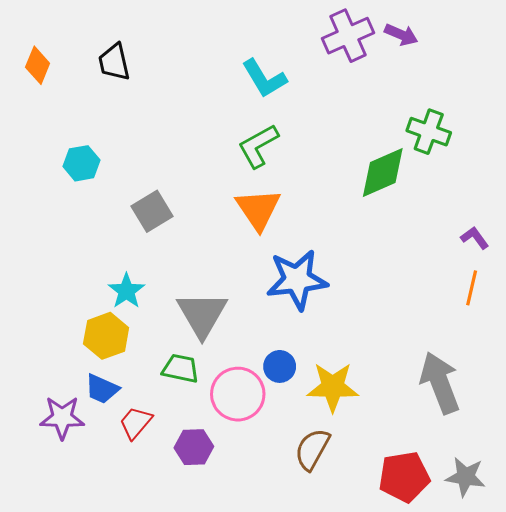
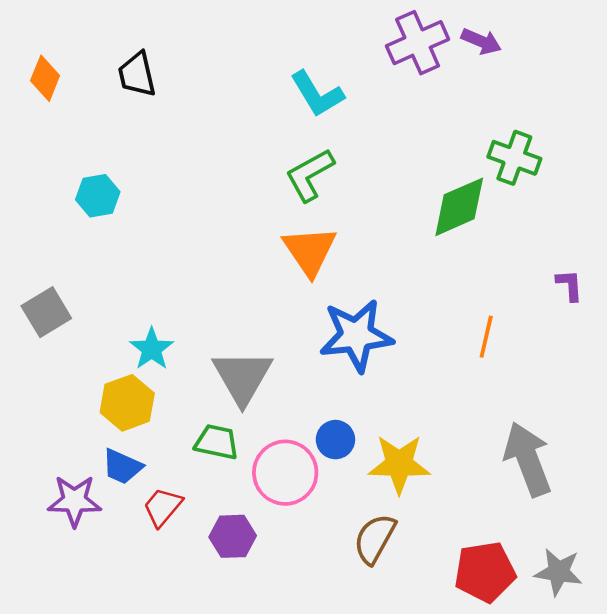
gray square: (152, 211) -> (46, 312), moved
purple L-shape: (475, 238) -> (569, 285), turned 32
orange line: (472, 288) -> (486, 337), moved

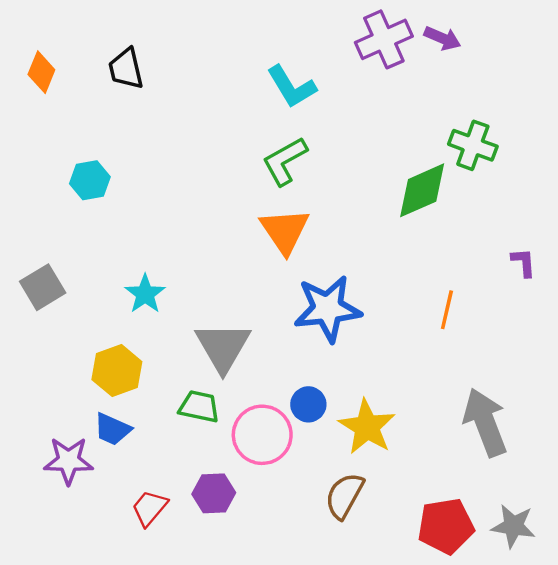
cyan star: (152, 349) -> (145, 294), moved
yellow star: (399, 464) -> (367, 427), turned 30
red trapezoid: (163, 507) -> (150, 508), moved

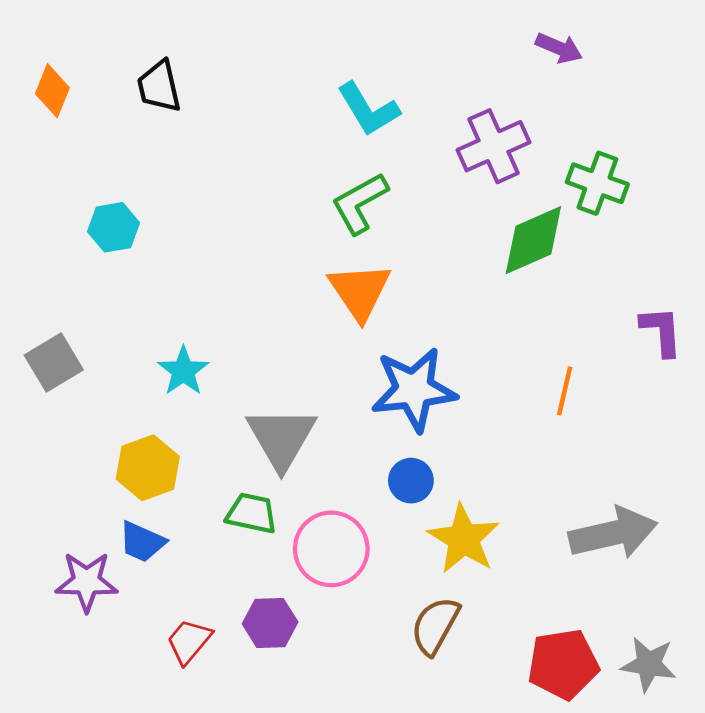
purple cross: (384, 39) -> (493, 146), moved
purple L-shape: (524, 262) -> (661, 331), size x1.4
blue circle: (308, 404) -> (411, 481), moved
gray arrow: (485, 422) -> (613, 533), turned 98

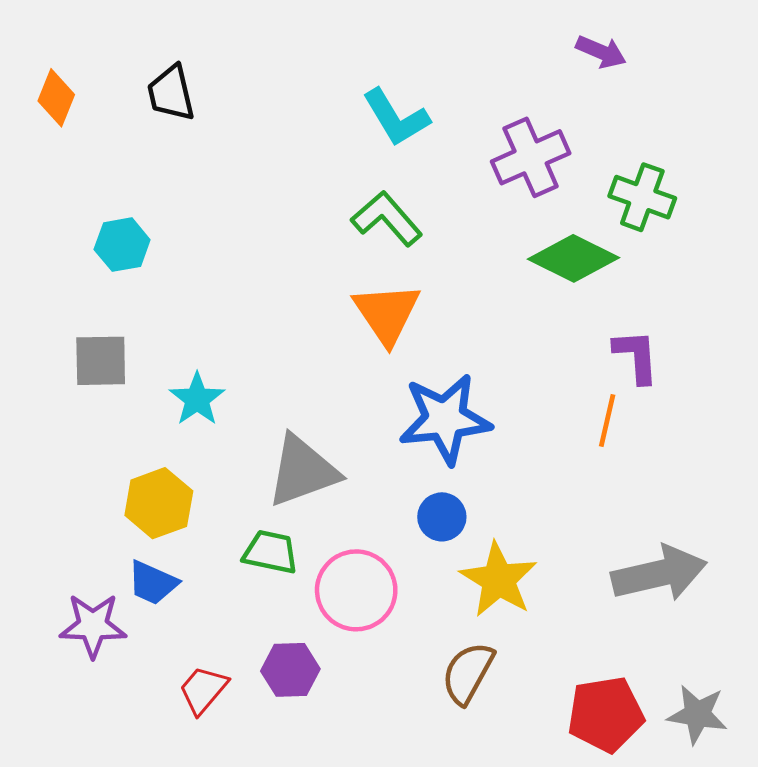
green L-shape: (360, 203) -> (387, 219), turned 78
green diamond: (533, 240) -> (573, 258), turned 50
purple L-shape: (661, 331) -> (636, 356), moved
gray square: (54, 362) -> (101, 361), moved, turned 30
gray triangle: (281, 438) -> (303, 471), turned 40

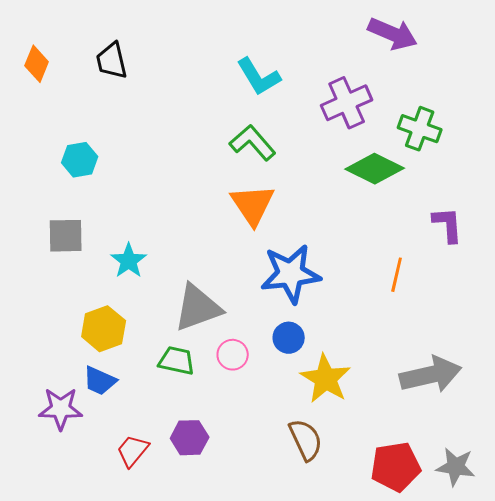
purple arrow: (601, 52) -> (393, 34), size x1.5
purple L-shape: (636, 356) -> (448, 225), moved
pink circle: (356, 590) -> (233, 355), moved, size x0.6
brown semicircle: (468, 673) -> (306, 440), turned 126

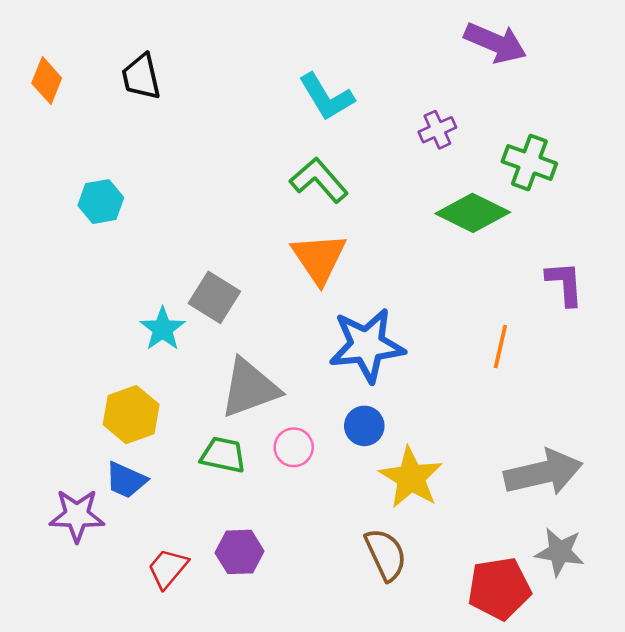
purple cross: (347, 103) -> (437, 130), size x0.6
gray square: (66, 236) -> (214, 297), moved, turned 33
gray star: (456, 467) -> (560, 552), moved

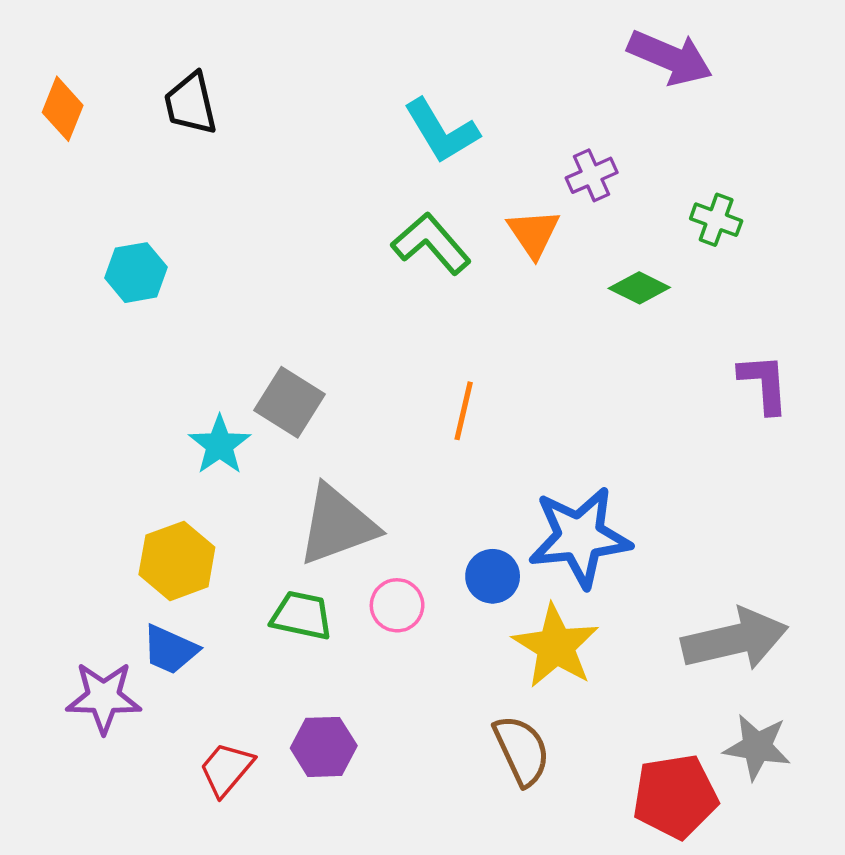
green cross: (529, 162) -> (716, 220), size x0.7
green diamond: (473, 213) -> (639, 288), size x0.6
orange triangle: (319, 258) -> (534, 233), moved, size x0.7
blue star: (367, 345) -> (580, 537), moved
orange line: (500, 347) -> (464, 411), moved

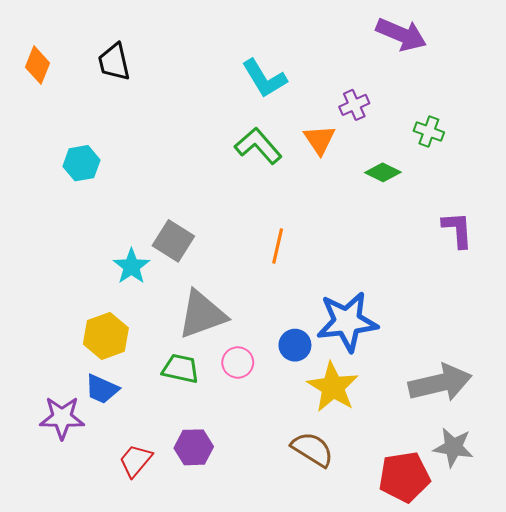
brown semicircle: (522, 750) -> (312, 449), turned -33

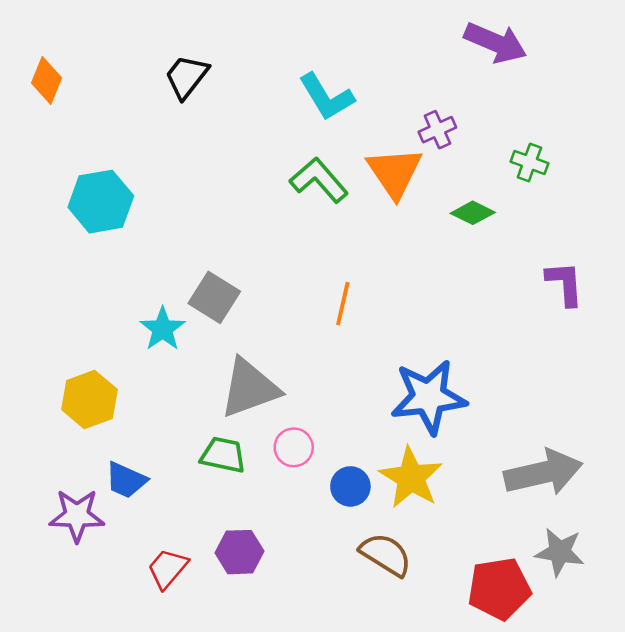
black trapezoid: (114, 62) -> (187, 77), moved, turned 51
orange triangle: (320, 140) -> (395, 173), size x1.4
cyan hexagon: (81, 163) -> (101, 202), size x1.4
yellow hexagon: (106, 336) -> (89, 399), moved
blue circle: (295, 345) -> (350, 486), moved

